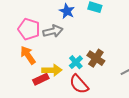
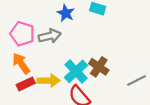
cyan cross: (76, 62) -> (76, 71), size x1.5
red rectangle: (41, 79) -> (26, 84), moved

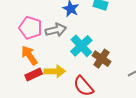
cyan cross: (76, 71) -> (81, 46), moved

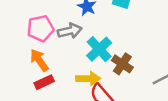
pink pentagon: (30, 28) -> (40, 28), turned -30
yellow arrow: (55, 71) -> (88, 79), moved

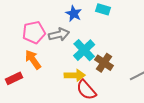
red rectangle: (44, 82) -> (14, 78), moved

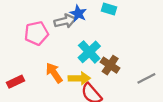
gray arrow: (59, 34) -> (65, 21), moved
orange arrow: (33, 60) -> (54, 73), moved

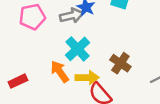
pink pentagon: (36, 33) -> (32, 17), moved
cyan cross: (89, 52) -> (78, 49), moved

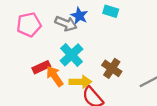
gray arrow: (72, 16) -> (66, 24), turned 35
red rectangle: (18, 81) -> (41, 67), moved

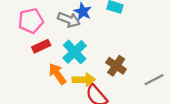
red rectangle: (41, 67) -> (41, 46), moved

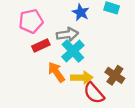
gray arrow: (69, 20) -> (67, 34), moved, turned -30
brown cross: (116, 66) -> (115, 75), moved

